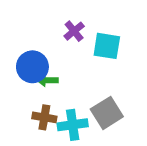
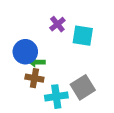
brown cross: (44, 117) -> (34, 78), moved

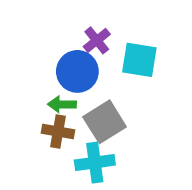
blue circle: (25, 52) -> (77, 71), moved
gray square: (83, 87) -> (105, 122), moved

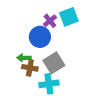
cyan square: (139, 60) -> (69, 17), moved, turned -30
green arrow: (62, 104) -> (24, 58), moved

